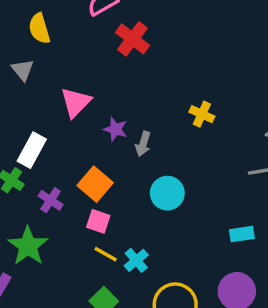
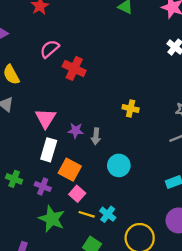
white rectangle: (32, 150) -> (49, 150), moved
pink square: (98, 221) -> (77, 194), turned 35
green star: (28, 246) -> (52, 219), moved

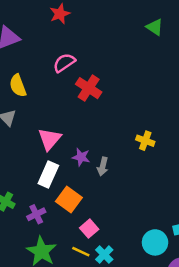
cyan circle: (119, 165) -> (155, 242), moved
purple cross: (43, 187) -> (36, 214), turned 35
pink square: (77, 194) -> (89, 229), moved

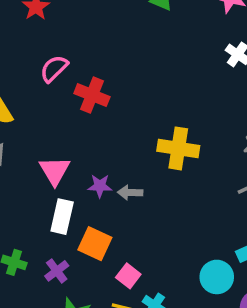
yellow cross: (145, 141) -> (178, 148), size x1.6
gray arrow: (103, 167) -> (130, 193), turned 90

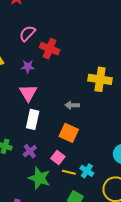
purple star: (100, 186) -> (28, 67), moved
orange square: (95, 244) -> (69, 133), moved
pink square: (128, 276) -> (58, 158), moved

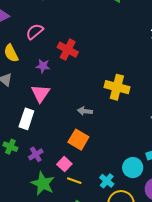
pink semicircle: (27, 33) -> (35, 32), moved
white rectangle: (33, 119) -> (26, 119), moved
cyan cross: (87, 171) -> (107, 181), moved

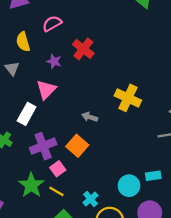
purple cross: (36, 154) -> (43, 146), moved, size x1.6
yellow line: (74, 181) -> (56, 191), moved
cyan cross: (107, 181) -> (91, 199), moved

